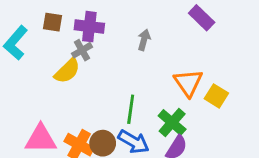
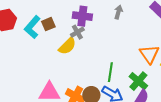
brown square: (52, 22) -> (48, 24), moved, turned -32
gray arrow: (144, 40) -> (118, 12), moved

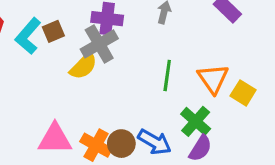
gray cross: (77, 32) -> (99, 44), size x1.6
green line: (110, 72) -> (167, 76), moved

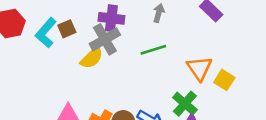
green line: (167, 76) -> (153, 50), moved, turned 65

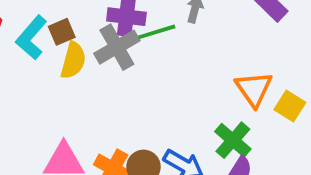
green line: (153, 50) -> (157, 32), moved
yellow semicircle: (92, 58) -> (73, 60), moved, turned -30

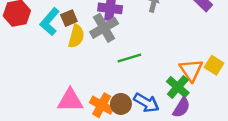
green line: (157, 32) -> (129, 58), moved
orange triangle: (254, 89) -> (191, 70), moved

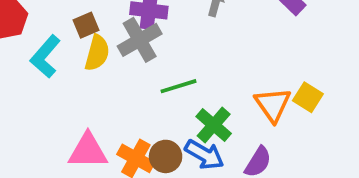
cyan L-shape: (50, 22) -> (45, 57), moved
green cross: (178, 87) -> (214, 125), moved

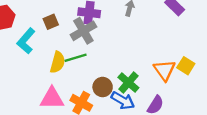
yellow semicircle: (97, 53) -> (58, 62), moved
green line: (178, 86) -> (76, 58), moved
brown circle: (166, 156) -> (103, 87), moved

